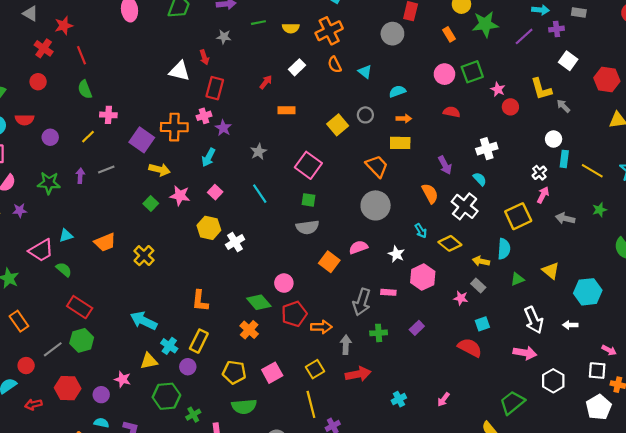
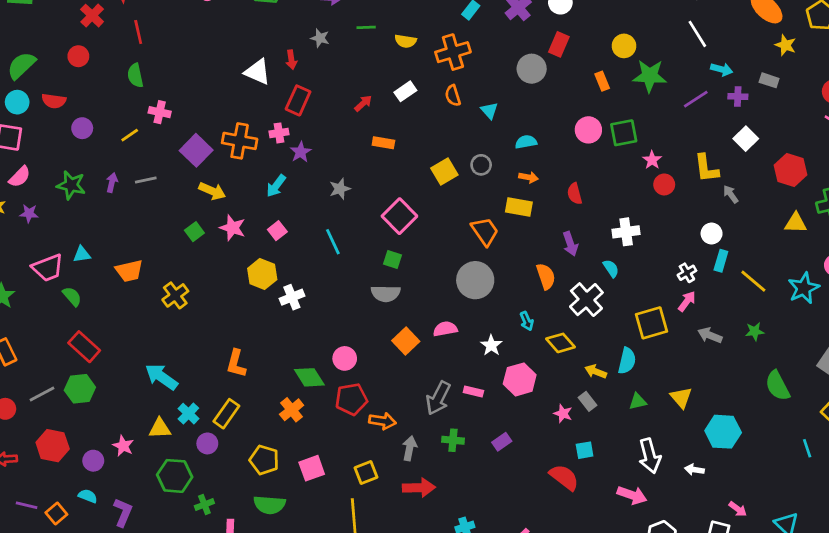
red semicircle: (452, 112) -> (575, 194), moved, turned -126

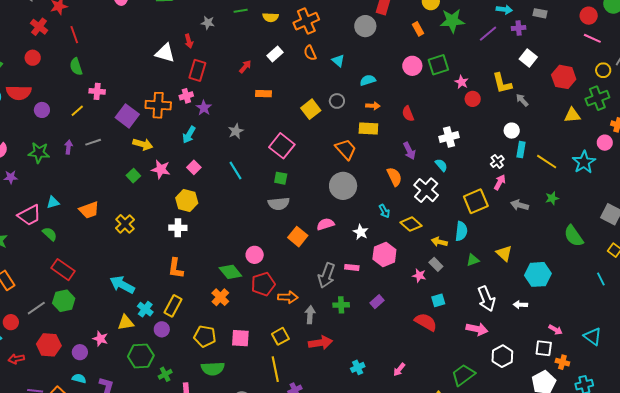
red semicircle: (54, 101) -> (19, 93), size x1.4
white cross: (292, 297) -> (178, 228), moved, turned 30
pink square: (312, 468) -> (240, 338), turned 30

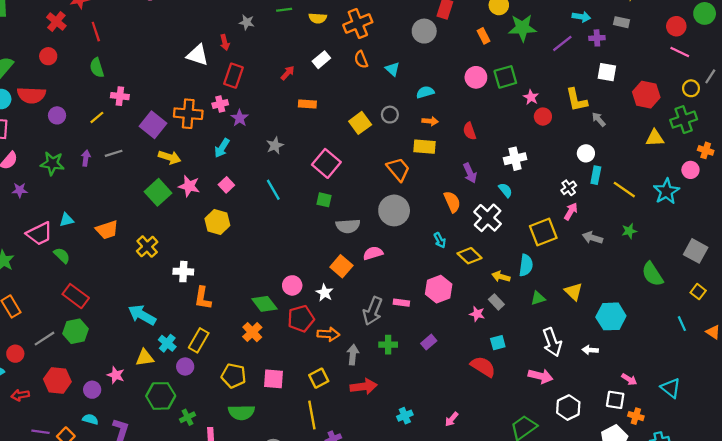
white square: (528, 58) -> (607, 72), turned -30
green square: (133, 176) -> (158, 192), size x1.6
gray semicircle: (279, 204) -> (348, 226), moved
white cross: (178, 228) -> (183, 272), moved
white star: (361, 232) -> (325, 293), moved

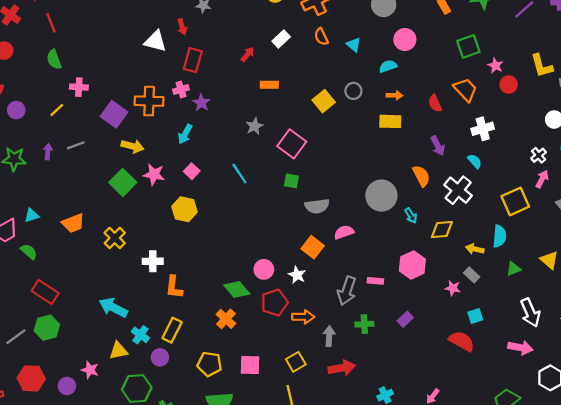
pink circle: (476, 77) -> (405, 40), moved
gray star: (275, 145) -> (255, 126), moved
orange trapezoid: (398, 169) -> (465, 90), moved
gray circle: (394, 210) -> (381, 196), moved
yellow diamond: (470, 256) -> (442, 230), turned -45

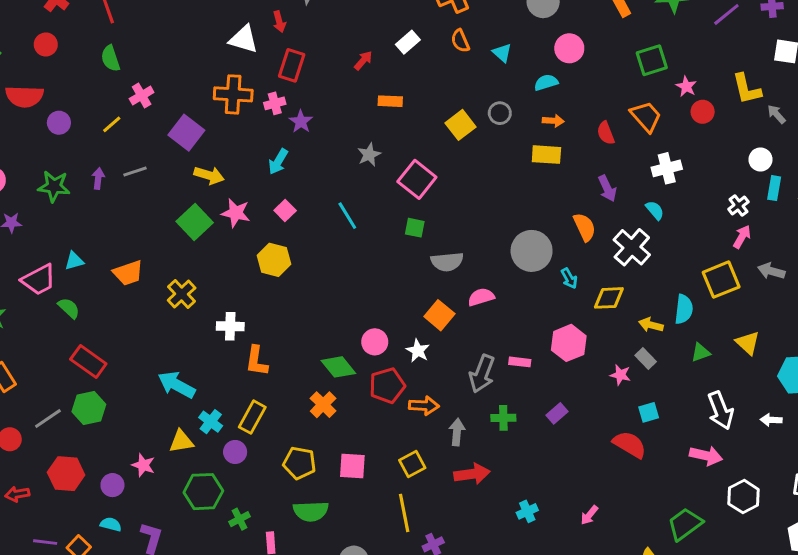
pink cross: (79, 87) -> (142, 96), turned -36
orange cross: (149, 101) -> (233, 94), moved
yellow square: (515, 201) -> (721, 280), moved

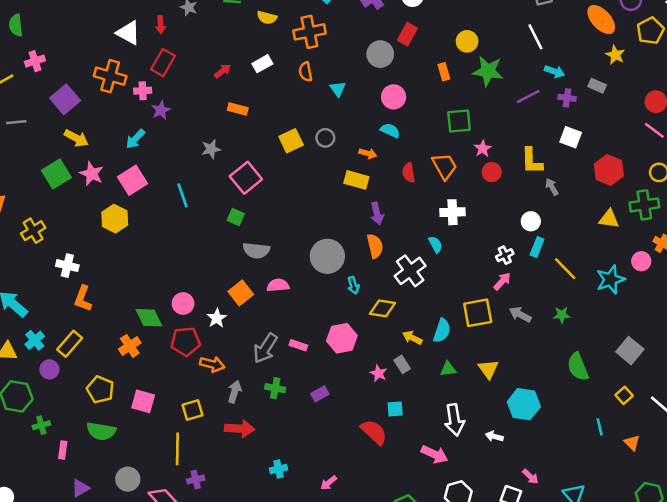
cyan semicircle: (546, 82) -> (390, 131), moved, turned 30
purple arrow: (607, 188) -> (377, 213), moved
pink square: (285, 210) -> (132, 180), size x1.6

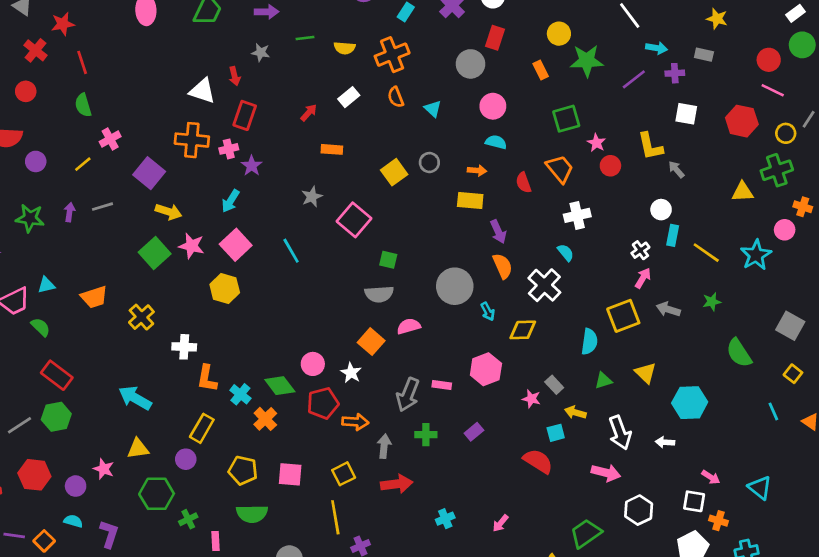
red hexagon: (609, 170) -> (742, 121), moved
green square: (236, 217) -> (388, 260), moved
yellow arrow: (412, 338) -> (575, 412), moved
cyan cross: (35, 340) -> (240, 394), moved

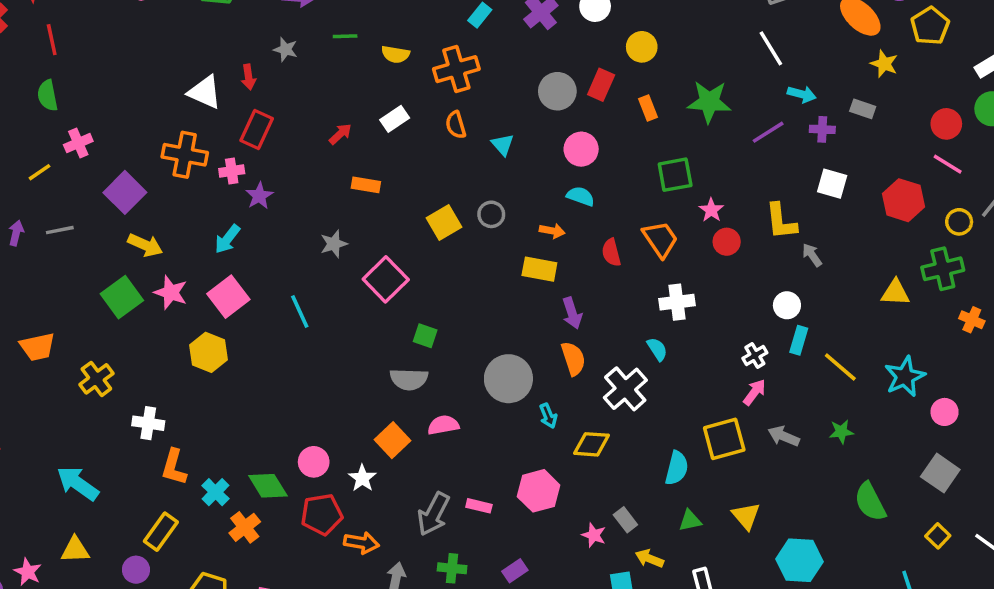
yellow circle: (559, 34) -> (642, 47), moved
red rectangle: (495, 38) -> (601, 85), moved
pink circle: (785, 230) -> (945, 412), moved

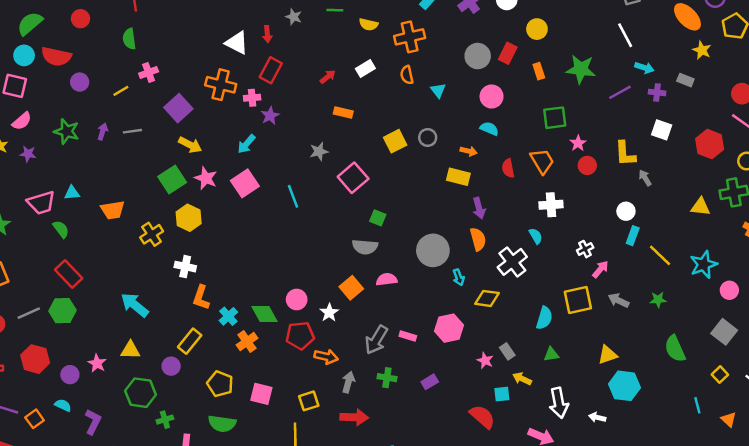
yellow hexagon: (208, 352) -> (189, 218), moved
white cross: (755, 356) -> (585, 249), moved
yellow triangle: (746, 516) -> (608, 355), moved, turned 48

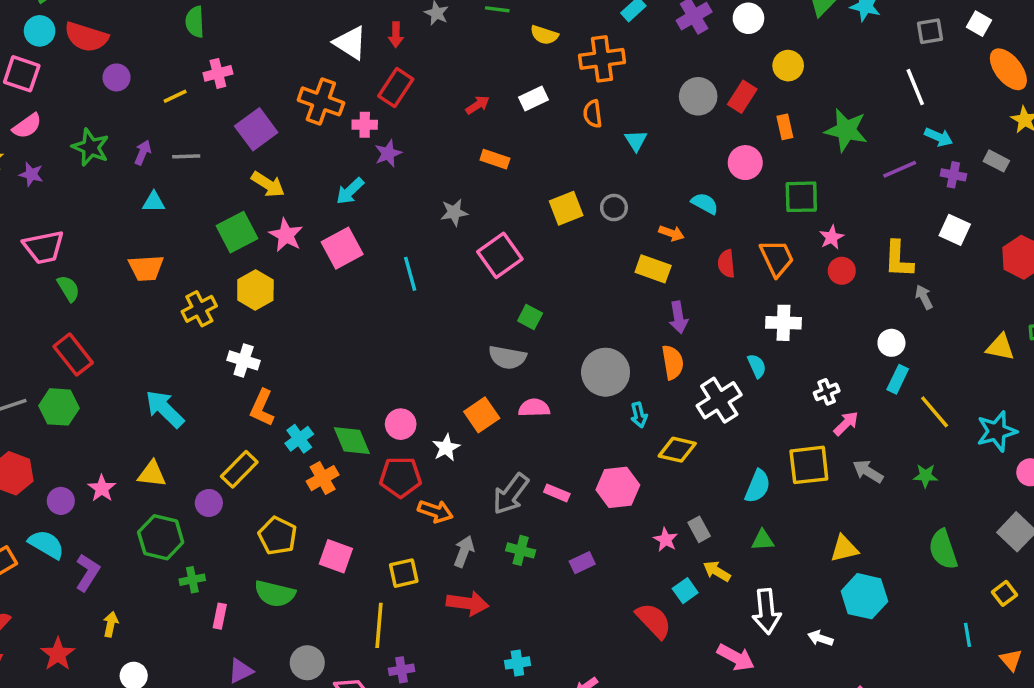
pink circle: (492, 96) -> (745, 163), moved
cyan triangle: (72, 193) -> (154, 202), moved
cyan square: (502, 394) -> (685, 591), turned -35
cyan semicircle: (63, 405) -> (46, 544), size x1.5

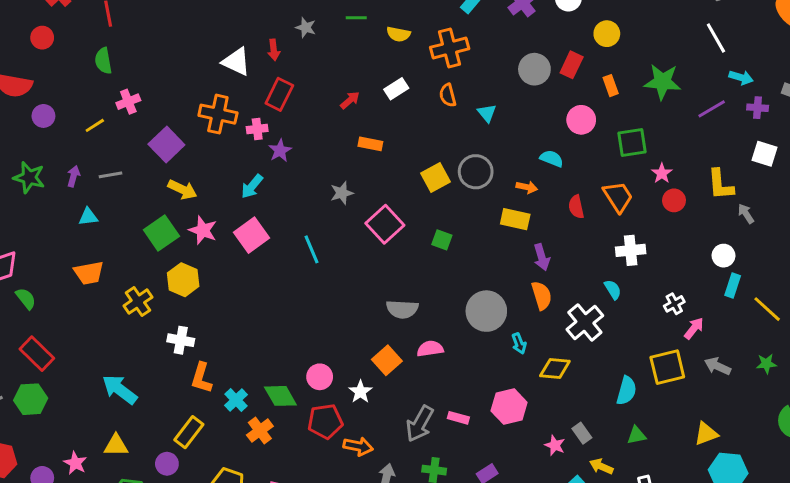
gray circle: (614, 208) -> (476, 172), size x1.5
green square: (530, 317) -> (442, 240), moved

